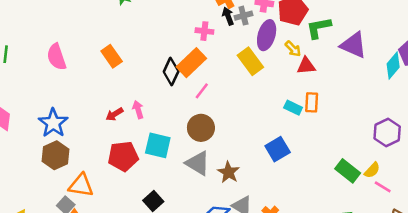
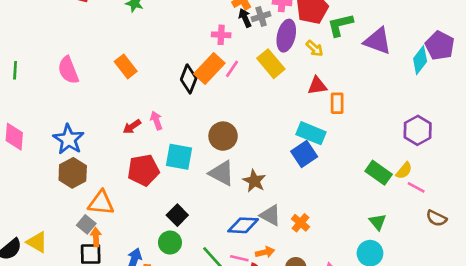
red triangle: (306, 66) -> (317, 86), moved
pink line: (202, 91) -> (232, 69), moved
cyan rectangle: (293, 108) -> (311, 133), moved, size x1.5

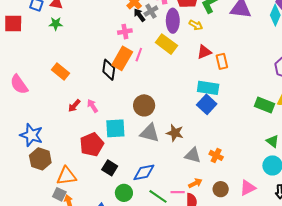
red arrow: (132, 127) -> (74, 106), moved
black square: (177, 215) -> (110, 168), moved
blue diamond: (243, 225) -> (144, 172), moved

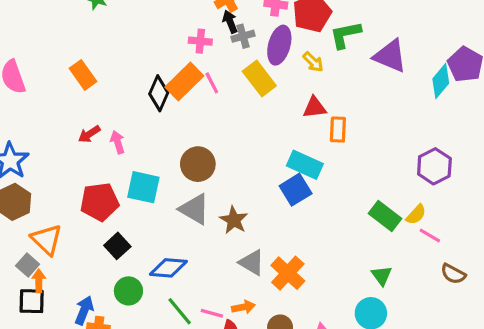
gray cross: (151, 11) -> (243, 36), moved
pink line: (139, 55) -> (212, 83), turned -64
orange cross: (216, 155) -> (288, 273), size x1.5
orange triangle: (66, 176) -> (47, 240), turned 35

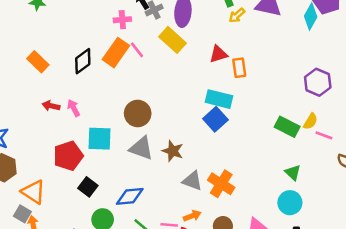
yellow arrow: (313, 62) -> (237, 15), moved, turned 105
black diamond: (159, 93) -> (83, 61), moved, turned 40
red arrow: (89, 134) -> (51, 106), turned 56

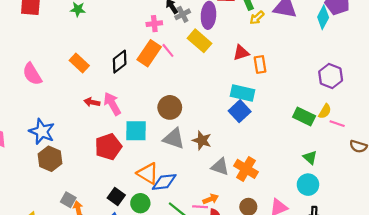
pink arrow: (74, 108) -> (112, 104), size x1.5
black square: (88, 187) -> (116, 196), moved
orange triangle: (33, 192) -> (148, 173), moved
orange arrow: (192, 216) -> (211, 199), moved

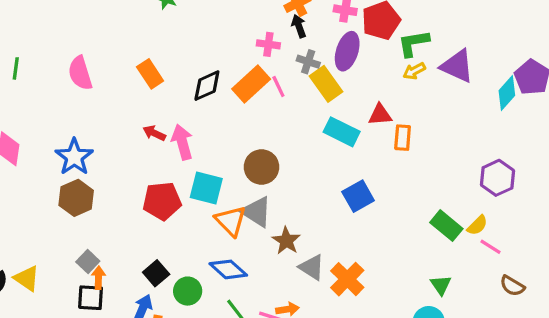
gray cross: (183, 14) -> (308, 62), moved, turned 32
cyan rectangle: (242, 93) -> (342, 132), moved
brown star: (202, 140) -> (286, 241), moved
orange triangle: (148, 173) -> (231, 221), moved
blue diamond: (164, 182) -> (228, 269), turned 35

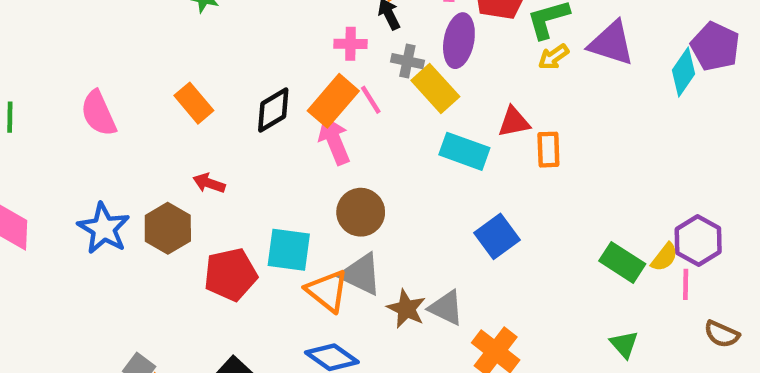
pink arrow: (182, 142) -> (334, 141), moved
purple hexagon: (497, 178) -> (698, 240), moved
brown hexagon: (76, 198) -> (168, 228), moved
pink line: (490, 247) -> (686, 284), turned 65
gray triangle: (312, 267) -> (446, 308), moved

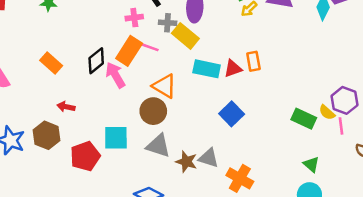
pink line: (371, 100) -> (150, 47), turned -30
red triangle: (514, 122) -> (233, 68), moved
pink arrow: (334, 141) -> (115, 75), moved
yellow semicircle: (664, 257) -> (327, 112), turned 102
orange triangle: (327, 291) -> (164, 86), moved

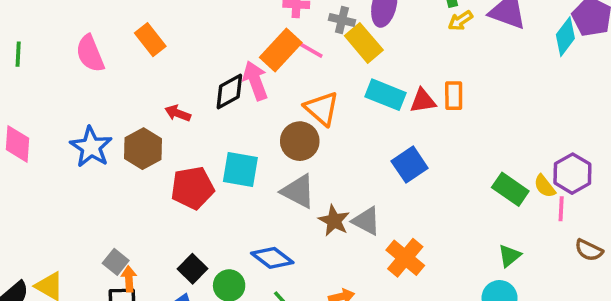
black diamond: (96, 61) -> (229, 92), moved
orange rectangle: (51, 63) -> (150, 40), moved
green triangle: (311, 164) -> (510, 256), turned 30

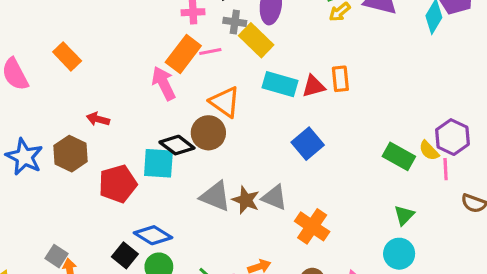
pink line: (311, 50) -> (210, 51), turned -35
black diamond: (229, 92) -> (177, 145), moved, turned 72
gray triangle: (298, 191) -> (215, 196), moved
blue diamond: (272, 258) -> (153, 235), moved

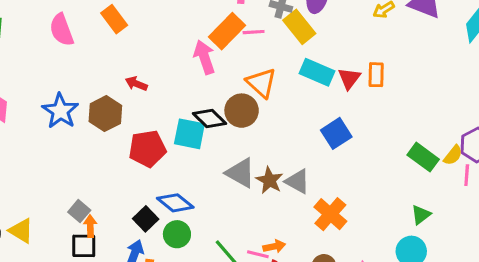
red triangle: (314, 86) -> (349, 78), turned -45
yellow semicircle: (429, 151) -> (453, 155), turned -105

